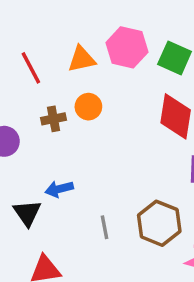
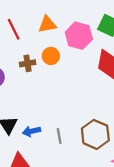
pink hexagon: (127, 47) -> (79, 36), moved
blue arrow: (59, 189) -> (31, 131), moved

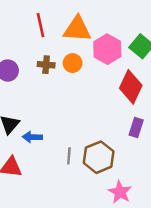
orange triangle: (47, 24) -> (77, 29), size x1.4
gray line: (59, 136) -> (69, 156), moved

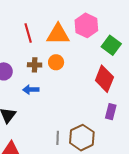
pink hexagon: (107, 49) -> (86, 25), moved
blue arrow: (32, 137) -> (31, 90), moved

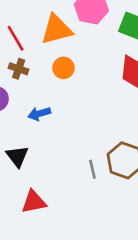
brown cross: (35, 65) -> (19, 69), moved, turned 32

